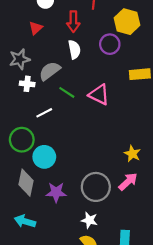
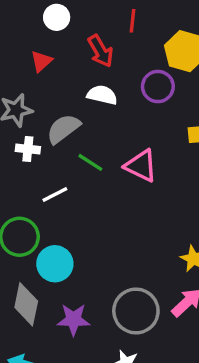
red arrow: (73, 22) -> (100, 51), turned -30
white semicircle: (74, 49) -> (102, 95), turned -66

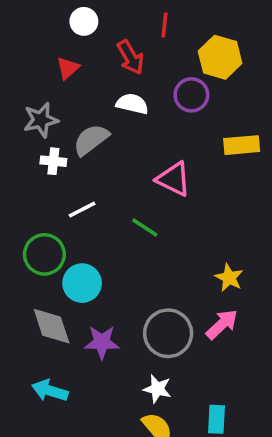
green line: (90, 162) -> (145, 228), moved
gray diamond: (26, 304) -> (52, 326), turned -30

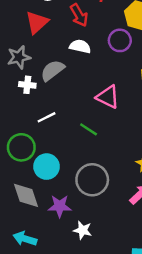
red triangle: (68, 68) -> (37, 22), size x1.5
gray circle: (168, 333) -> (92, 180), moved
white star: (157, 389) -> (83, 230), moved

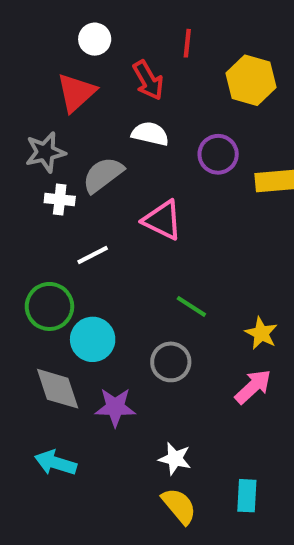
purple circle: (120, 40) -> (218, 154), moved
pink triangle: (108, 97) -> (163, 220), moved
green line: (89, 129) -> (191, 306), moved
gray circle: (92, 180) -> (171, 362), size x0.7
white star: (83, 230) -> (175, 459), moved

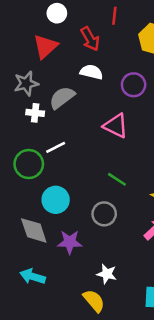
pink triangle: (163, 220) -> (116, 126), moved
green circle: (49, 306) -> (29, 164), moved
yellow semicircle: (179, 506) -> (94, 301), moved

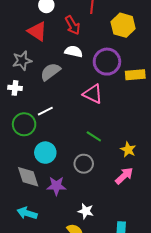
red triangle: (45, 46) -> (37, 31), turned -45
purple circle: (134, 85) -> (107, 62), size x1.4
white cross: (35, 113) -> (15, 88), moved

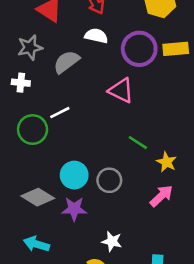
yellow rectangle: (135, 75) -> (176, 49), moved
green line: (94, 136) -> (138, 143), moved
cyan circle: (45, 153) -> (74, 175), moved
gray diamond: (28, 177) -> (38, 197), turned -40

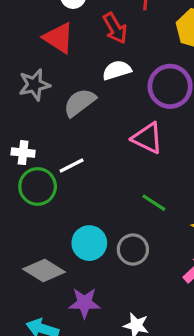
white semicircle: (96, 36) -> (117, 70), turned -30
white cross: (21, 83) -> (23, 153), moved
green line: (138, 143) -> (154, 203), moved
purple star: (74, 209) -> (84, 303), moved

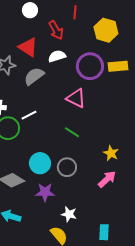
red triangle: (59, 38) -> (28, 47), moved
green line: (154, 203) -> (72, 132), moved
purple star: (84, 303) -> (45, 192), moved

